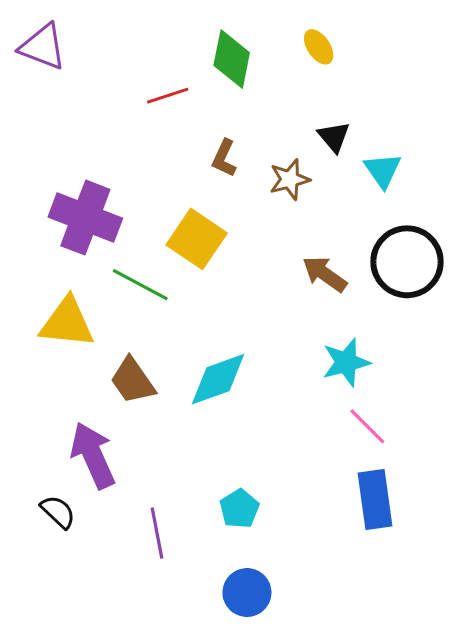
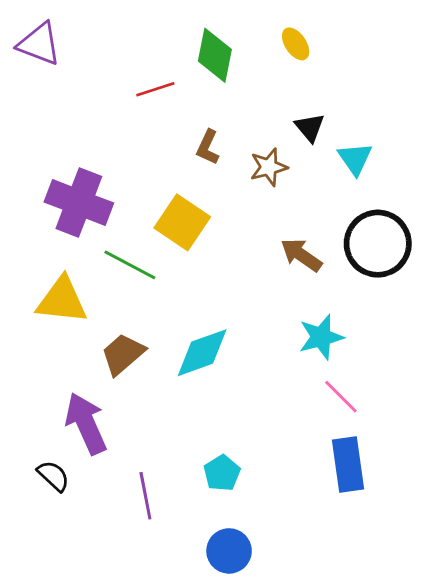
brown trapezoid: (133, 381) -> (123, 354), turned 84

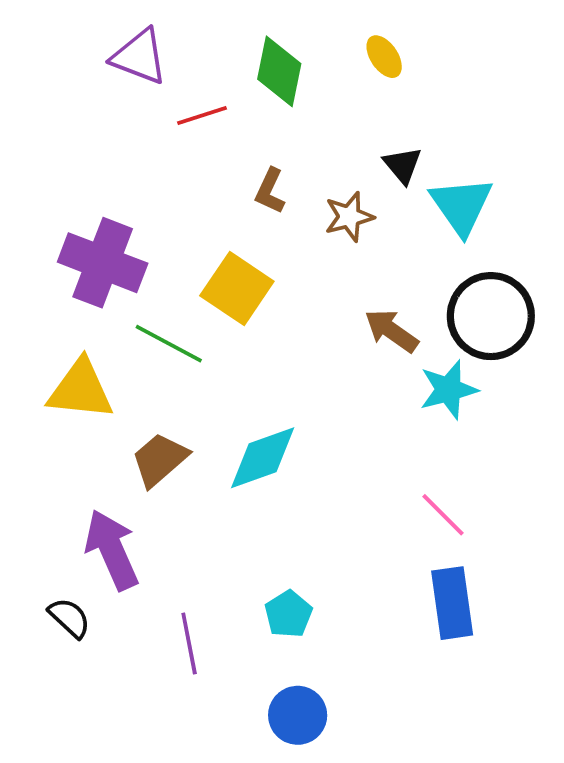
purple triangle: (39, 44) -> (139, 57), moved
cyan triangle: (355, 159) -> (461, 206), size x1.4
cyan star: (321, 337) -> (448, 390), moved

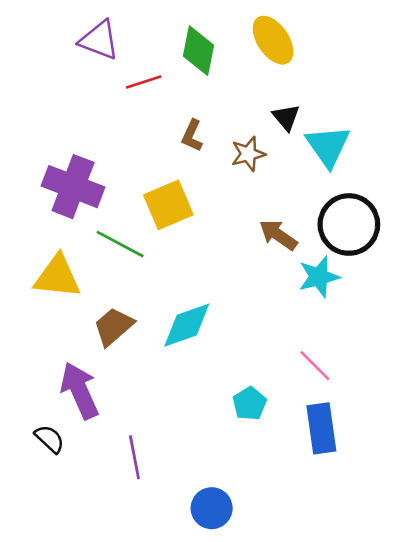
yellow ellipse: (384, 57) -> (273, 40), size x1.6
yellow square: (237, 288) -> (168, 205), turned 33
cyan pentagon: (288, 614) -> (250, 404), moved

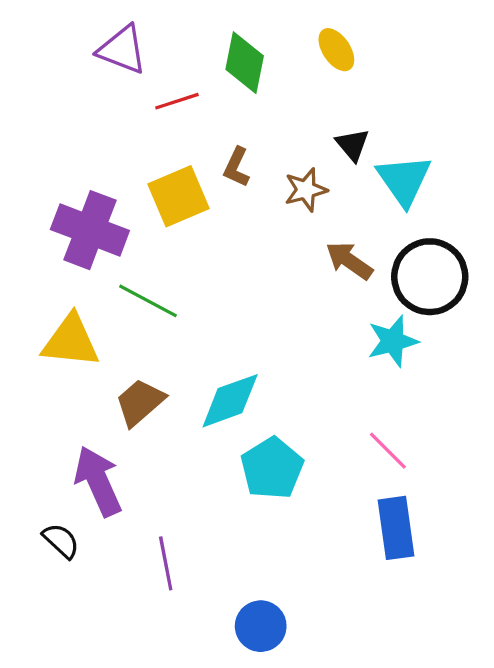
yellow ellipse: (273, 40) -> (336, 50), size x0.7
yellow square: (168, 205) -> (179, 196), moved
brown arrow: (278, 235) -> (349, 261), moved
cyan pentagon: (250, 404) -> (272, 468), moved, size x1.5

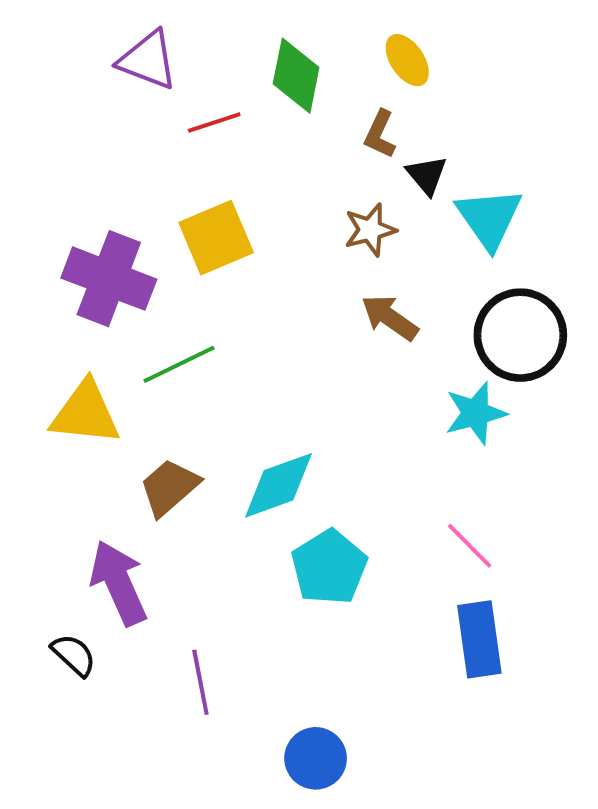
brown L-shape: (237, 167) -> (380, 134), moved
brown arrow: (349, 261) -> (390, 318), moved
green line: (148, 301) -> (179, 364), turned -54

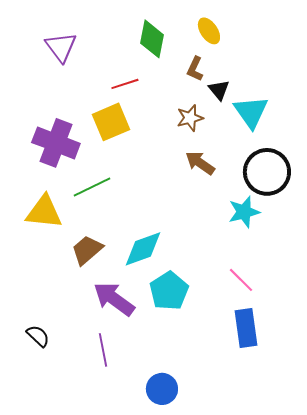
purple triangle: (148, 60) -> (61, 47), moved, turned 32
red line: (214, 123) -> (125, 84), moved
purple arrow: (119, 583) -> (114, 299), moved, turned -30

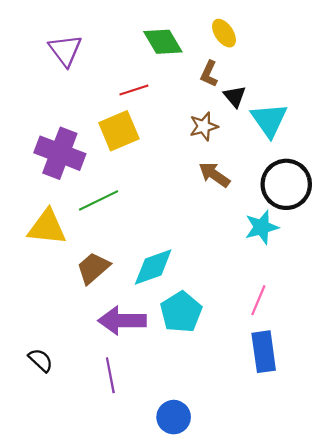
green diamond: (152, 39) -> (163, 42), turned -42
pink line: (241, 280) -> (258, 300), turned 68
purple arrow: (114, 299) -> (122, 321), turned -36

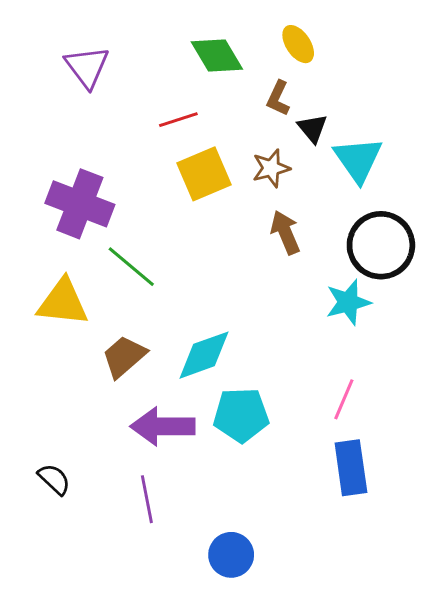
yellow square: (119, 131) -> (204, 174), moved
brown arrow: (214, 175) -> (285, 232), turned 32
green line: (99, 200) -> (131, 267), turned 66
cyan pentagon: (181, 312) -> (241, 415), turned 30

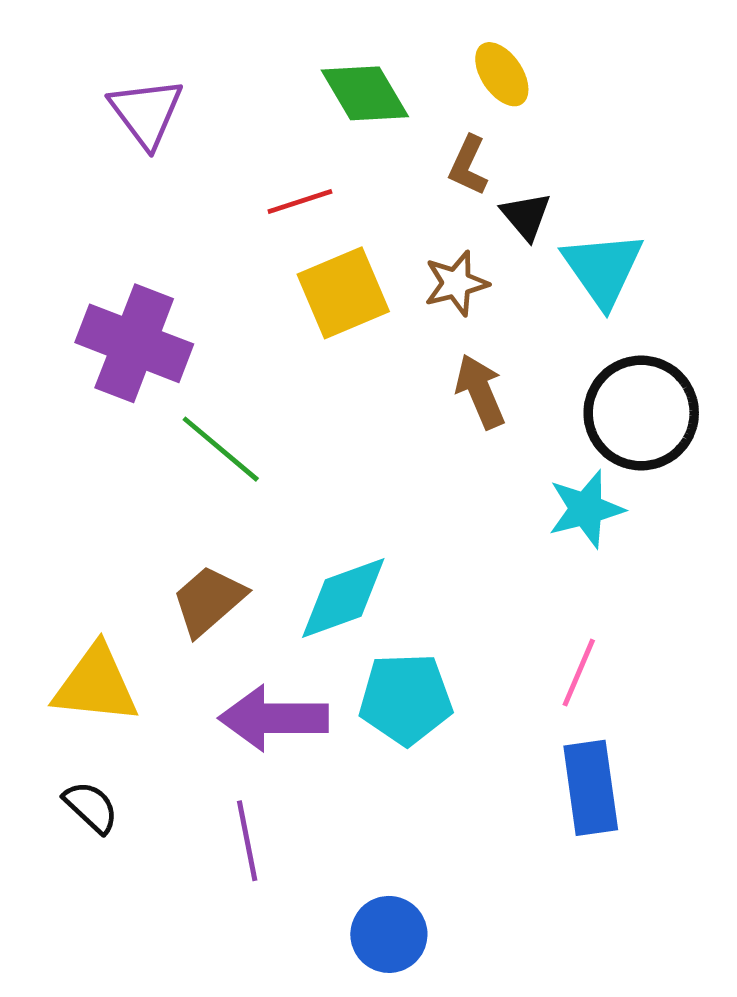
yellow triangle: (63, 302) -> (96, 685), moved

